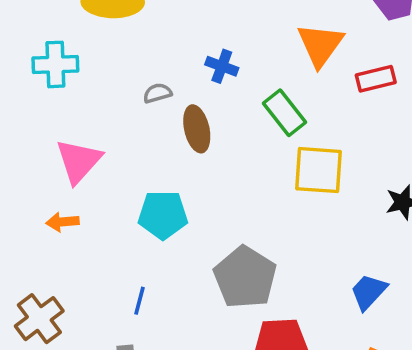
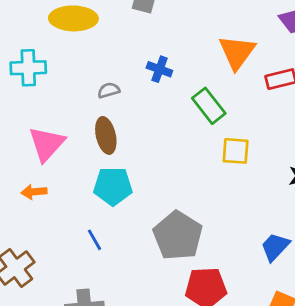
brown ellipse: (197, 129) -> (106, 135), moved
yellow square: (318, 170) -> (236, 151), size x0.7
blue line: (140, 301) -> (95, 240), moved, turned -45

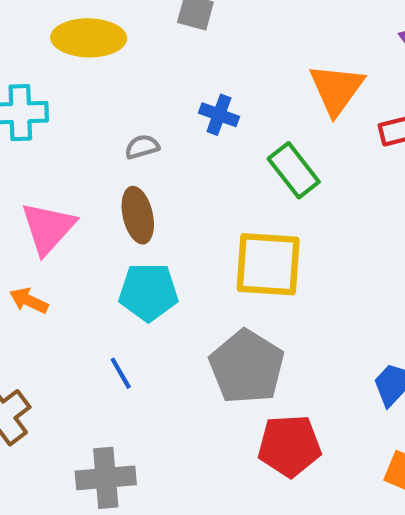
yellow square: (236, 151) -> (268, 264), moved, size x1.6
orange arrow: (34, 192) -> (29, 301), turned 30

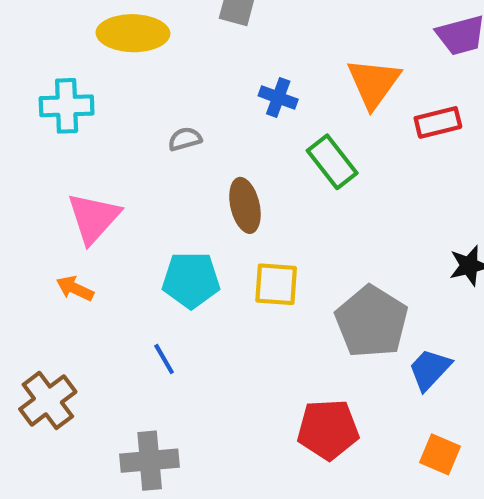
blue cross: (219, 115) -> (278, 98), moved
brown ellipse: (138, 215) -> (245, 205), moved
yellow square: (268, 264) -> (276, 284), moved, size x0.7
gray pentagon: (247, 367) -> (372, 322), moved

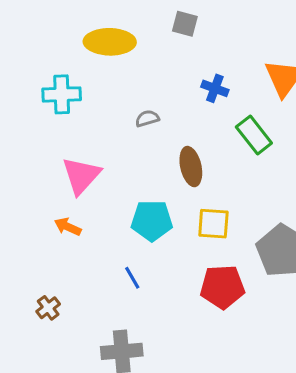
brown cross: (48, 400) -> (48, 308), size x0.6
red pentagon: (328, 429) -> (222, 287), moved

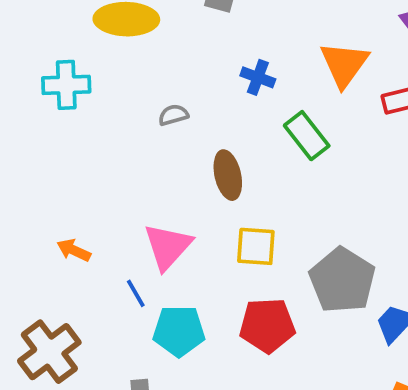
pink triangle: (81, 176) -> (168, 246), moved
cyan pentagon: (152, 221) -> (179, 331), moved
blue line: (132, 278) -> (136, 293), moved
brown cross: (48, 308) -> (49, 352), size x2.0

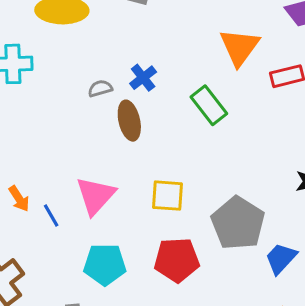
blue cross: (258, 77) -> (143, 78), moved, turned 32
brown ellipse: (228, 175) -> (129, 121), moved
orange arrow: (74, 250) -> (19, 199), turned -148
blue line: (136, 293) -> (51, 215), moved

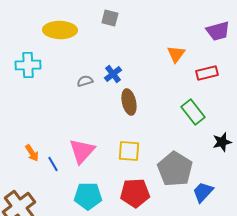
orange triangle: (240, 47) -> (176, 54), size x0.7
green rectangle: (209, 105) -> (193, 112), moved
brown ellipse: (129, 121) -> (129, 102), moved

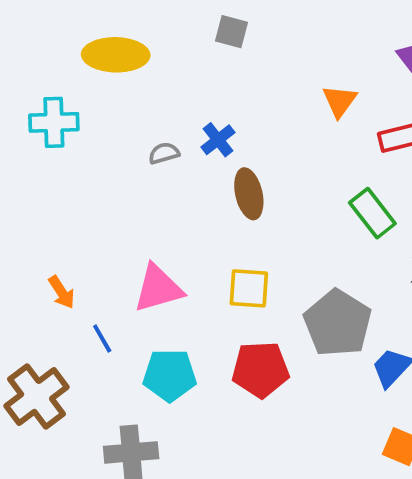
gray square: (110, 18) -> (231, 32), moved
pink triangle: (82, 151) -> (158, 288), turned 32
blue line: (53, 164) -> (102, 339), moved

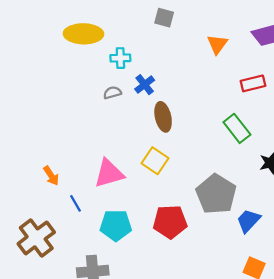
gray square: (231, 32) -> (164, 18), moved
orange triangle: (340, 101) -> (217, 44), moved
cyan cross: (54, 122) -> (120, 58), moved, size x0.7
yellow square: (249, 288) -> (155, 161), moved, turned 30

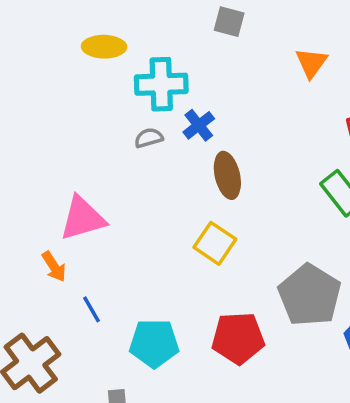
yellow ellipse: (83, 34) -> (104, 47), size x0.7
cyan cross: (120, 58) -> (161, 84), size x1.6
pink triangle: (109, 173) -> (83, 218), moved

